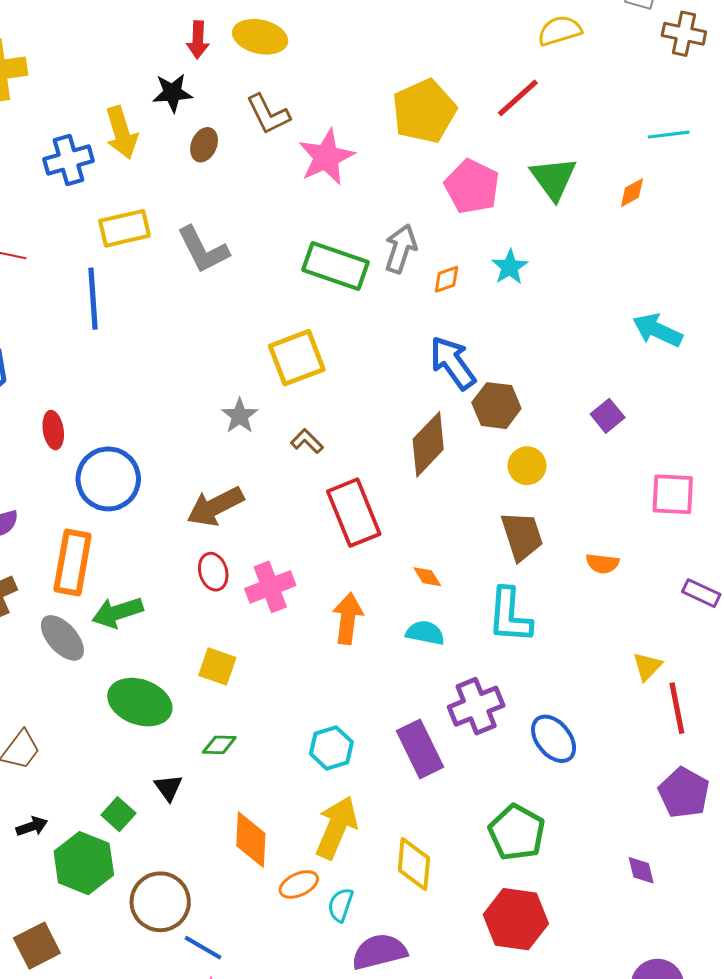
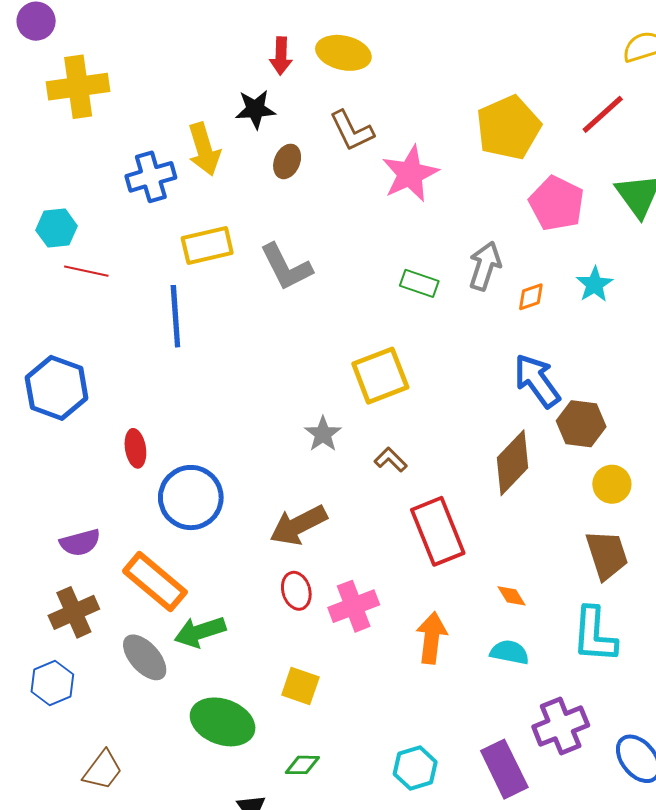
green rectangle: (335, 266) -> (419, 283), size x0.6
orange rectangle: (73, 562) -> (155, 582), turned -60

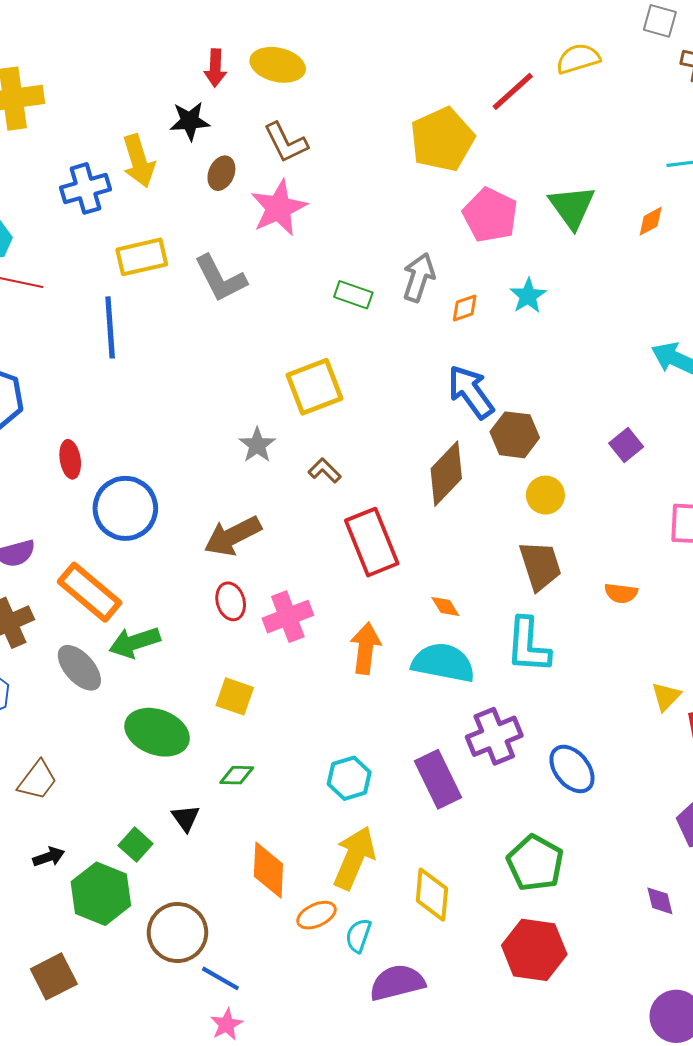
red line: (603, 114) -> (513, 91), moved
pink star: (410, 174) -> (279, 208), moved
cyan semicircle: (509, 652) -> (443, 663), size x1.6

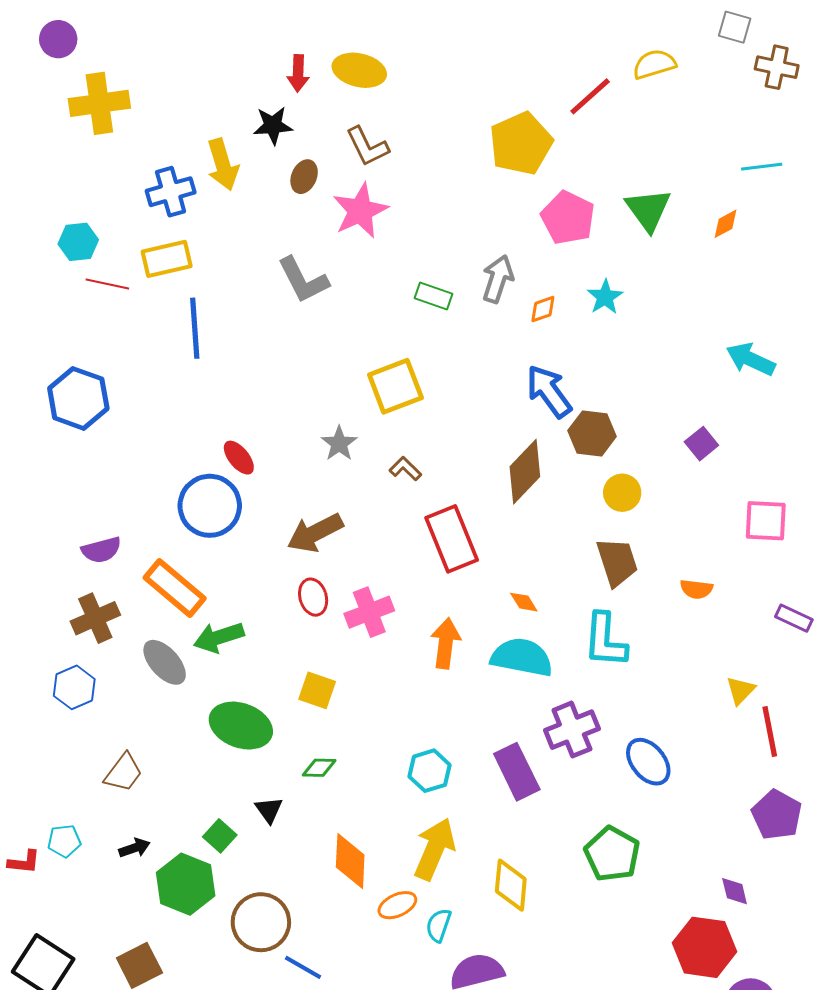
yellow rectangle: (142, 257) -> (167, 259), moved
red ellipse: (70, 459) -> (239, 458), moved, turned -30
red hexagon: (534, 950) -> (704, 947), moved

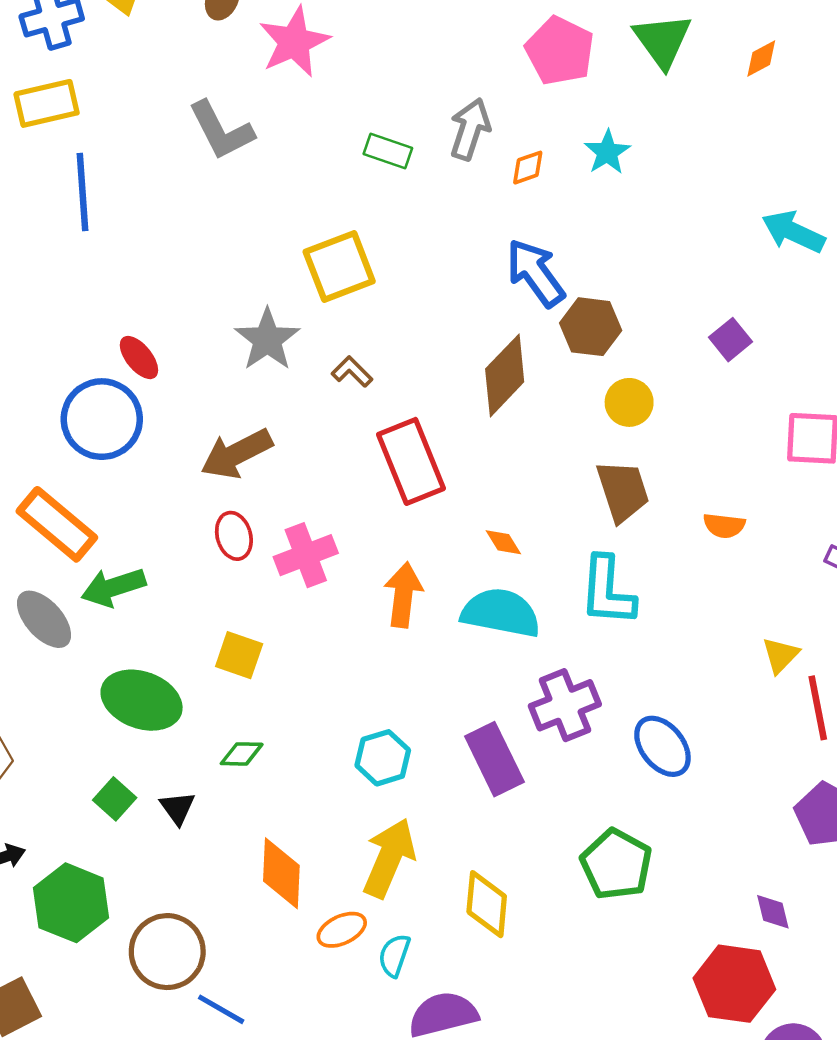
gray star: (339, 444) -> (267, 340), size x1.4
green square: (220, 836) -> (115, 799), moved

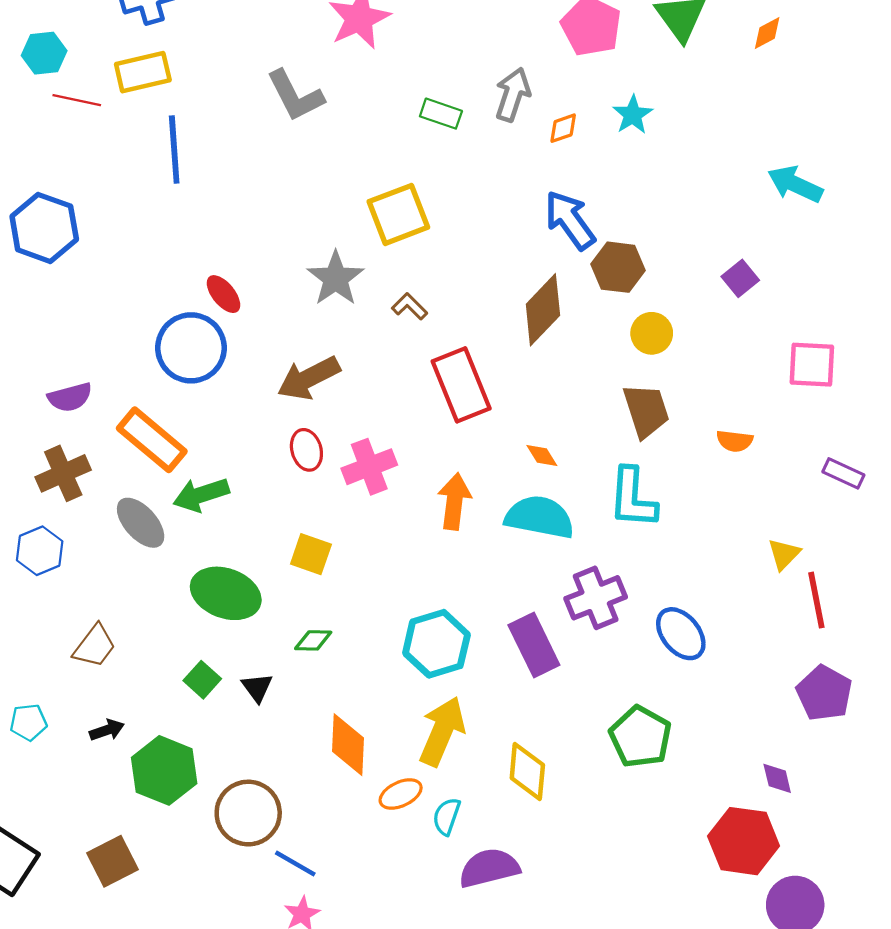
cyan hexagon: (383, 758) -> (436, 644), size x1.4

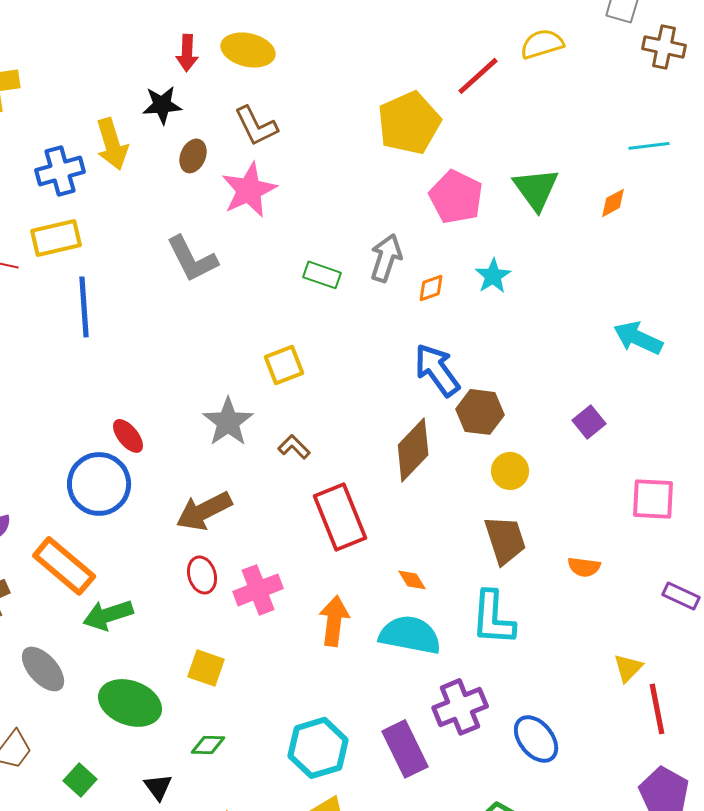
yellow square: (398, 214) -> (284, 365), size x0.7
gray ellipse: (141, 523) -> (43, 669), moved
green square: (202, 680) -> (80, 780), moved

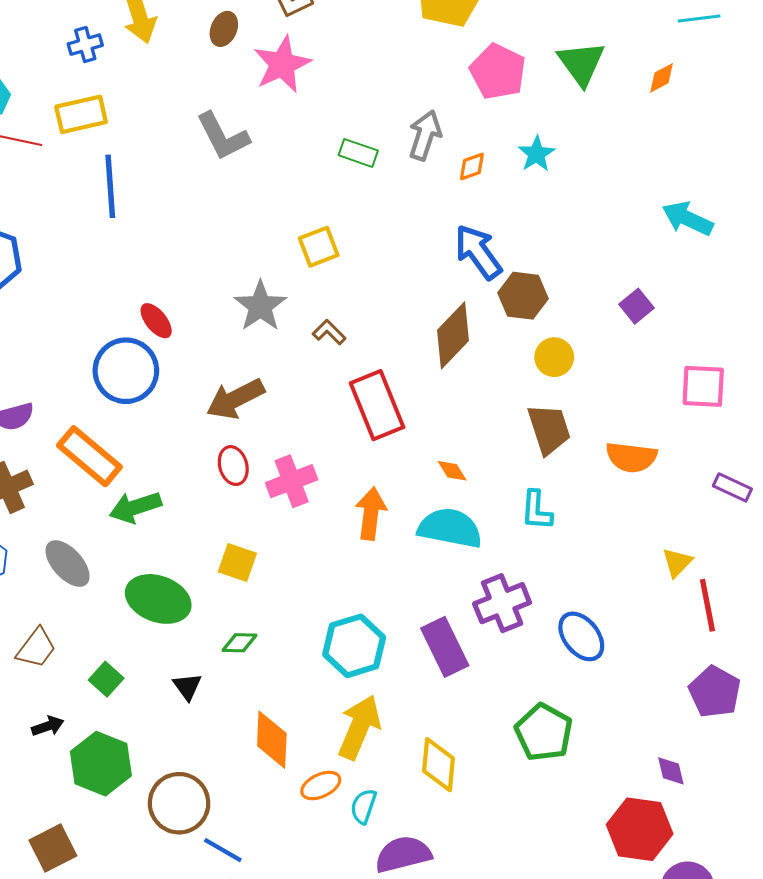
blue cross: (60, 171) -> (85, 45), size x0.7
orange semicircle: (584, 567) -> (631, 457), size x1.5
cyan L-shape: (493, 618) -> (536, 510), size x0.7

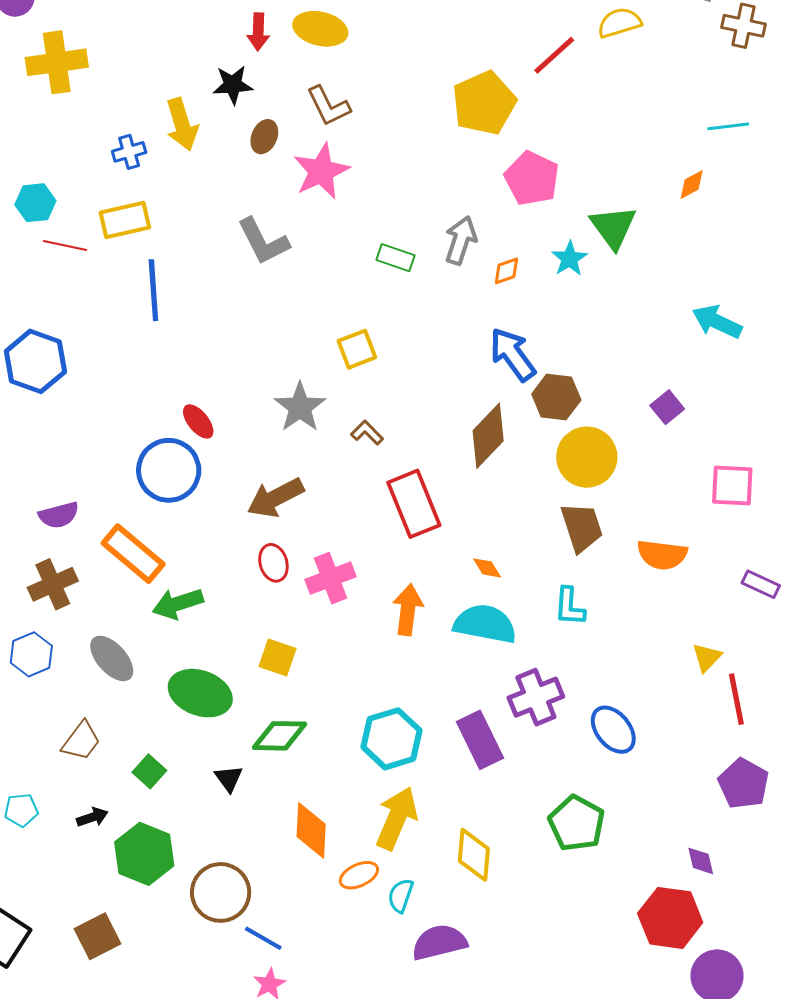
green triangle: (581, 63) -> (613, 227), moved
yellow circle: (554, 357) -> (587, 457), size x1.6
green diamond: (239, 643) -> (280, 736), size x1.6

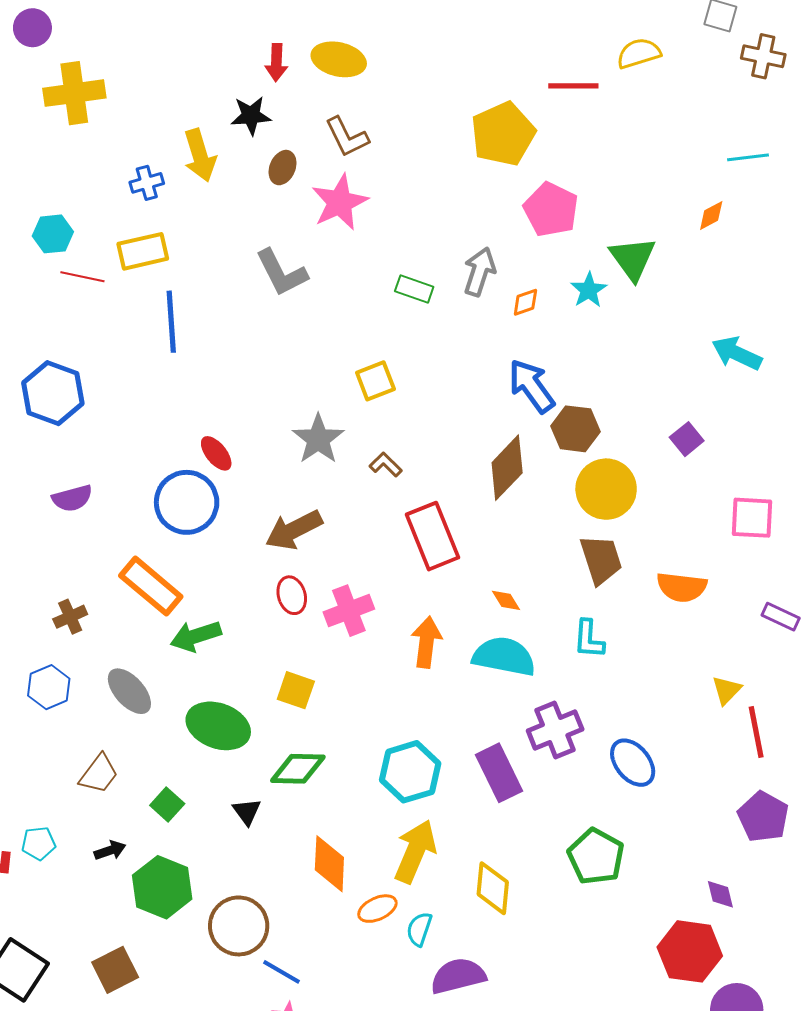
red line: (554, 55) -> (573, 86), turned 42
purple semicircle: (59, 515) -> (72, 498), moved
brown cross: (53, 584) -> (70, 617), size x0.7

